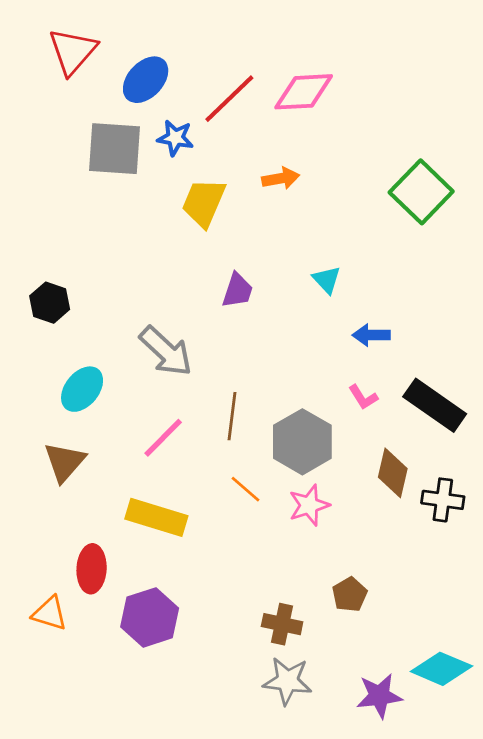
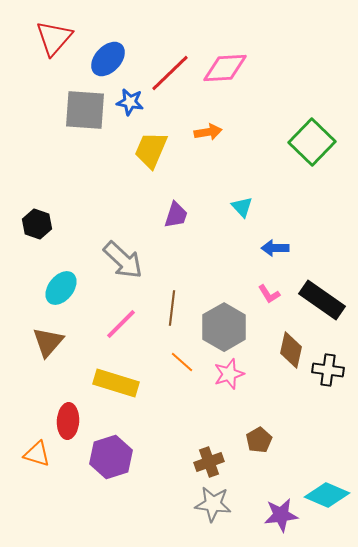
brown cross: (282, 624) -> (209, 462), turned -32

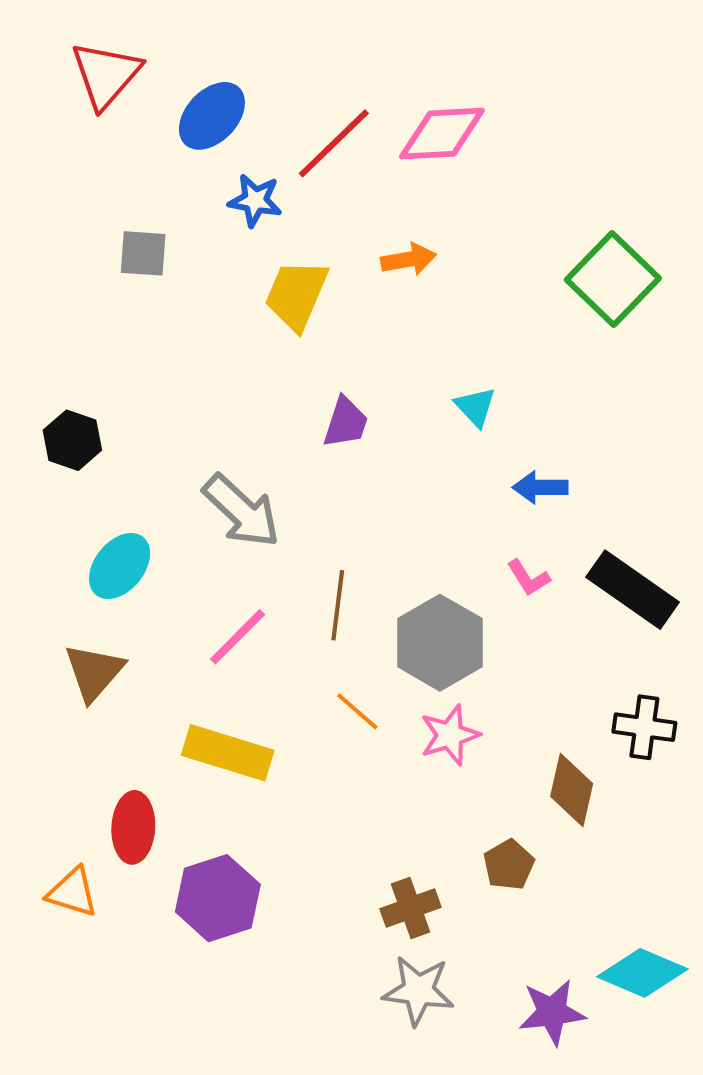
gray square: (85, 110) -> (143, 253), moved, size x0.6
brown diamond: (291, 350) -> (572, 790), moved

